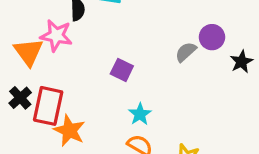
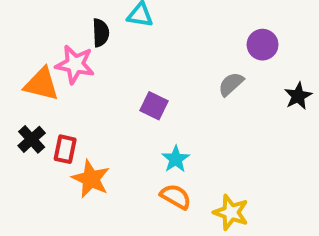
purple circle: (212, 37) -> (263, 45), moved
orange triangle: (28, 52) -> (41, 84), turned -40
red rectangle: (48, 106) -> (65, 149), size x0.6

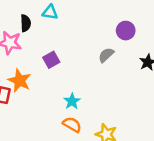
purple square: (154, 106) -> (51, 60), moved, turned 35
orange star: (91, 179) -> (20, 81), moved

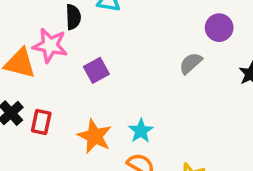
purple square: (51, 60) -> (96, 70), moved
orange star: (20, 81) -> (95, 136), moved

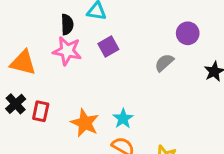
pink star: (50, 45) -> (67, 51), moved
purple square: (96, 70) -> (108, 46), moved

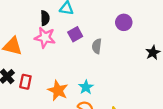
purple circle: (188, 33) -> (124, 22), moved
gray semicircle: (164, 63) -> (97, 46), moved, turned -40

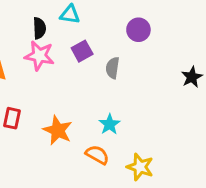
purple circle: (124, 22) -> (138, 30), moved
cyan star: (86, 87) -> (109, 124), moved

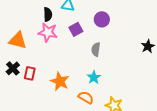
purple circle: (138, 30) -> (102, 19), moved
gray semicircle: (113, 68) -> (96, 49), moved

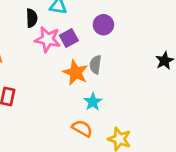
pink star: (48, 32) -> (48, 39), moved
orange star: (60, 81) -> (76, 73), moved

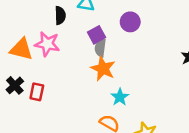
pink star: (48, 39) -> (47, 44), moved
gray semicircle: (95, 65) -> (100, 48), moved

